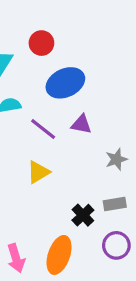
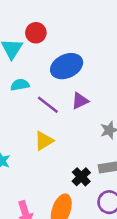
red circle: (41, 43) -> (36, 33), moved
purple triangle: (81, 124) -> (80, 101), turned -36

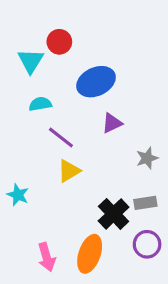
purple line: (48, 105) -> (61, 137), moved
black cross: (81, 177) -> (114, 214), size x1.4

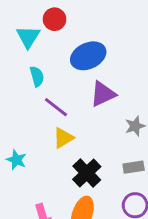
cyan semicircle: (40, 104) -> (37, 76), turned 84
purple triangle: (112, 123) -> (103, 94), size x1.4
black cross: (114, 214) -> (87, 173), moved

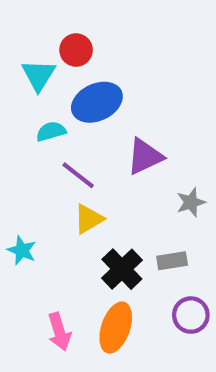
blue ellipse: (88, 56) -> (97, 102), moved
cyan semicircle: (37, 76) -> (51, 131), turned -90
gray rectangle: (134, 167) -> (172, 261), moved

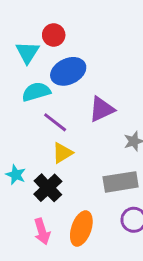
cyan semicircle: (51, 131) -> (36, 92), size x1.4
gray rectangle: (172, 261) -> (121, 182), size x1.6
black cross: (122, 269) -> (48, 188), moved

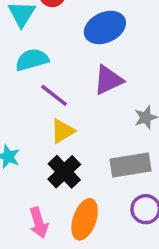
blue ellipse: (68, 71) -> (105, 27), moved
black cross: (48, 188) -> (64, 172), moved

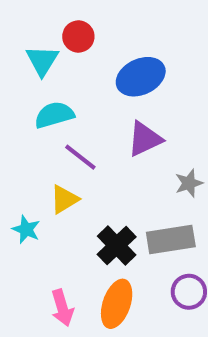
yellow triangle: (63, 131) -> (64, 199), moved
black cross: (64, 172) -> (117, 246), moved

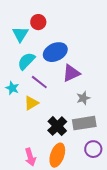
blue ellipse: (141, 77) -> (55, 52), moved
cyan semicircle: (54, 115) -> (26, 61), turned -30
gray star: (189, 183) -> (83, 98), moved
cyan star: (26, 229) -> (12, 88), moved

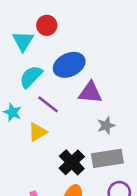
purple triangle: (71, 73) -> (90, 93), turned 30

